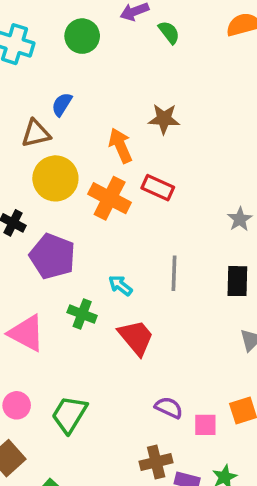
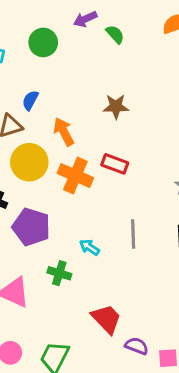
orange arrow: (120, 146) -> (64, 132), moved
red trapezoid: (136, 337) -> (106, 319), moved

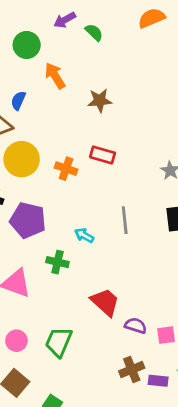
orange arrow: (64, 132) -> (55, 76), moved
orange cross: (75, 175) -> (66, 169), size x0.7

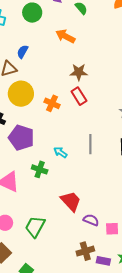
orange arrow: (55, 76) -> (65, 36), moved, turned -36
brown star: (100, 101) -> (79, 72), moved
red rectangle: (103, 155) -> (79, 96), turned 36

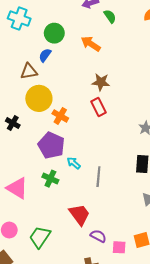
green circle: (32, 13) -> (54, 33), moved
orange cross: (52, 103) -> (60, 116), moved
purple pentagon: (21, 138) -> (51, 145), moved
gray line: (90, 144) -> (98, 177), moved

